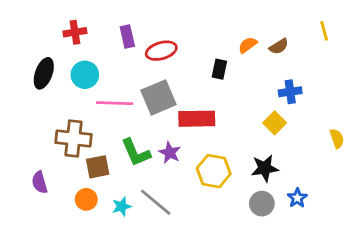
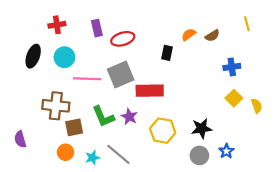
blue cross: (290, 92) -> (232, 67), moved
yellow square: (275, 123) -> (234, 98), moved
purple semicircle: (40, 182) -> (20, 139), moved

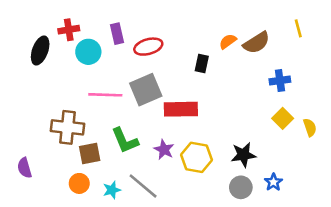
brown semicircle: (212, 36) -> (256, 43), size x1.5
black ellipse: (33, 56) -> (40, 51), moved
cyan circle: (64, 57) -> (88, 52), moved
purple star: (129, 117) -> (164, 150), moved

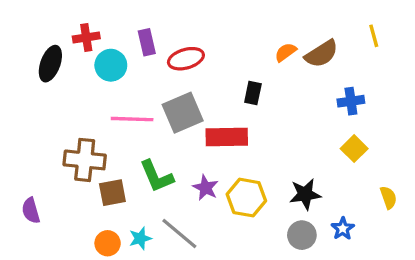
black rectangle: (202, 64) -> (253, 93), moved
yellow semicircle: (310, 127) -> (388, 198), moved
orange circle: (79, 183) -> (108, 243), moved

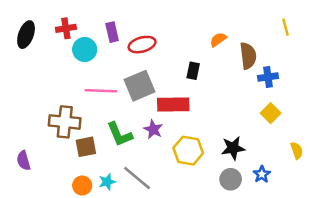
brown semicircle: (322, 54) -> (248, 56), moved, turned -65
black ellipse: (50, 64) -> (26, 35), moved
purple star: (206, 188) -> (153, 129), moved

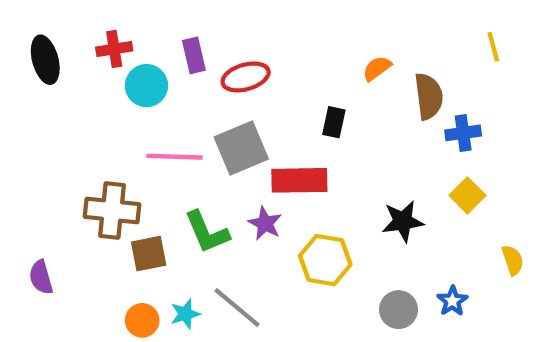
black ellipse: (26, 35) -> (45, 60), turned -35
black star: (233, 148) -> (403, 221), moved

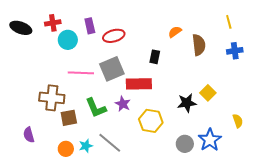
black ellipse: (45, 60) -> (21, 28), turned -55
blue cross: (463, 133) -> (235, 51), moved
yellow square: (467, 195) -> (208, 93), moved
purple semicircle: (41, 277) -> (29, 135), moved
blue star: (452, 301) -> (210, 140), size x1.6

